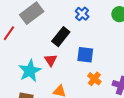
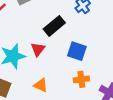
orange cross: (94, 79) -> (81, 79), turned 32

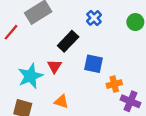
orange cross: (81, 79) -> (114, 84), moved

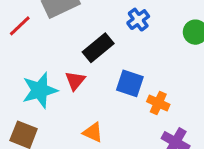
orange cross: (114, 84) -> (158, 103), moved, turned 32
orange triangle: (61, 102) -> (93, 132), moved

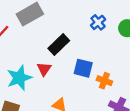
blue cross: (138, 20) -> (98, 22), moved

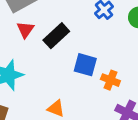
red triangle: (44, 69) -> (25, 30), moved

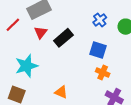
blue square: (85, 65) -> (98, 50), moved

